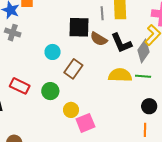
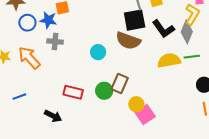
black square: (79, 27) -> (135, 20), moved
brown semicircle: (99, 39) -> (128, 41), moved, size x1.4
brown rectangle: (73, 69) -> (120, 83), moved
yellow circle: (71, 110) -> (136, 104), moved

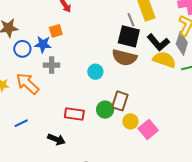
black square: (135, 20) -> (129, 36), turned 30
yellow semicircle: (169, 60) -> (164, 60), moved, turned 35
yellow circle: (136, 104) -> (130, 121), moved

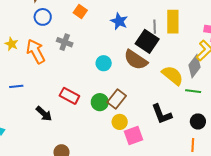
orange square: (56, 31) -> (80, 11), turned 32
black L-shape: (158, 42) -> (162, 114), moved
blue star: (43, 44) -> (119, 21), moved

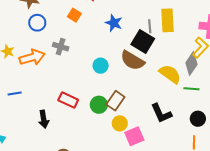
orange arrow: (36, 51) -> (32, 57), turned 105
black arrow: (44, 114) -> (44, 119), turned 42

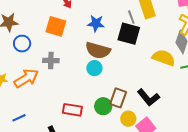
orange square: (74, 15) -> (56, 26), size x1.5
brown semicircle: (132, 60) -> (98, 50), moved
black L-shape: (161, 113) -> (148, 97), moved

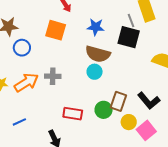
gray cross: (51, 60) -> (53, 76), moved

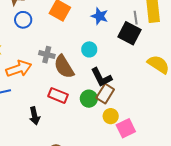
brown semicircle: (98, 54) -> (64, 67), moved, turned 30
cyan circle: (95, 72) -> (89, 49), moved
orange arrow: (26, 82) -> (19, 69), moved
black L-shape: (149, 101) -> (101, 77), moved

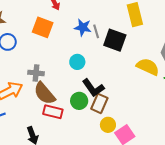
gray line: (136, 18) -> (96, 31), moved
brown semicircle: (64, 67) -> (44, 93), moved
green circle: (89, 99) -> (79, 101), moved

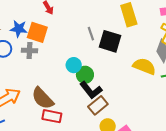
blue star: (83, 27) -> (19, 29), moved
gray cross: (36, 73) -> (29, 51), moved
green circle: (79, 101) -> (85, 75), moved
brown rectangle: (99, 103) -> (98, 105), turned 30

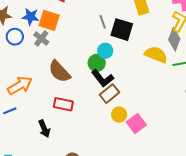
gray cross: (29, 51) -> (41, 38), turned 35
cyan circle: (74, 65) -> (105, 51), moved
brown semicircle: (43, 98) -> (59, 71), moved

